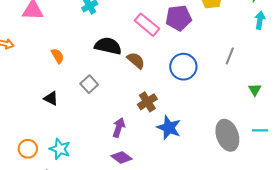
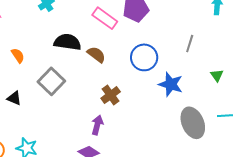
gray square: (89, 84) -> (51, 81), size x1.5
purple arrow: (119, 127) -> (97, 125), moved
blue star: (169, 128) -> (171, 84), moved

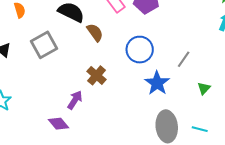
gray line: (190, 44) -> (184, 59), moved
brown cross: (111, 95) -> (97, 75), turned -30

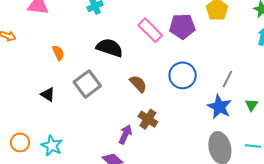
brown semicircle: (95, 32) -> (138, 84), moved
brown cross: (97, 75) -> (148, 119), moved
blue star: (157, 83) -> (219, 107), moved

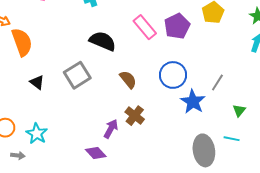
purple pentagon: (182, 26) -> (177, 26), turned -30
orange semicircle: (58, 53) -> (22, 42), moved, size x1.8
blue star: (219, 107) -> (193, 102), moved
cyan line: (253, 146) -> (232, 139), moved

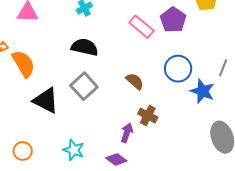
black semicircle: (103, 41) -> (85, 47), moved
black triangle: (37, 82) -> (46, 101), size x1.8
cyan star: (37, 134) -> (74, 150), moved

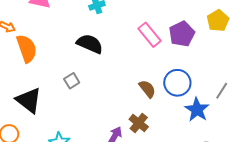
brown semicircle: (135, 81) -> (147, 89), moved
gray square: (84, 86) -> (72, 81), moved, size x0.6
black triangle: (46, 101) -> (29, 100), moved

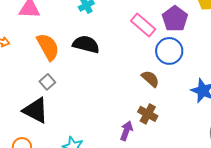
orange semicircle: (27, 49) -> (48, 47), moved
gray square: (72, 81) -> (47, 82), moved
blue circle: (177, 83) -> (169, 51), moved

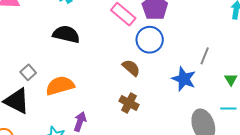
orange semicircle: (48, 47) -> (60, 86), moved, turned -76
purple arrow: (126, 131) -> (80, 122), moved

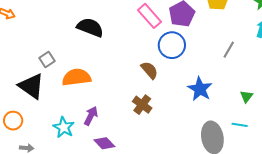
gray line: (205, 56) -> (229, 50), moved

